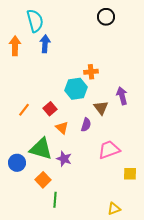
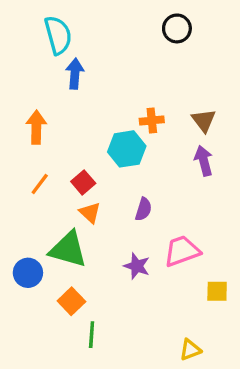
orange arrow: (15, 46) -> (36, 127), moved
brown triangle: (101, 108) -> (204, 121), moved
orange triangle: (62, 128) -> (90, 213), moved
purple star: (64, 159) -> (137, 266), moved

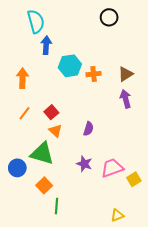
brown triangle: (204, 121) -> (126, 74), turned 35
cyan hexagon: (127, 149) -> (70, 66), moved
pink trapezoid: (182, 251) -> (112, 168), moved
yellow square: (217, 291) -> (134, 179), turned -32

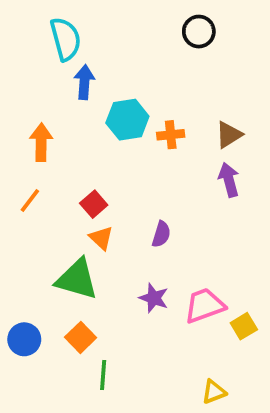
orange line: (25, 113) -> (30, 200), moved
blue circle: (17, 168) -> (24, 339), moved

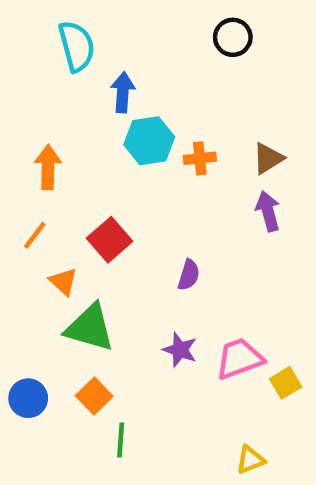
blue arrow: (84, 82) -> (123, 92), moved
red square: (94, 204) -> (110, 240), size x1.4
orange triangle: (101, 238) -> (63, 282), moved

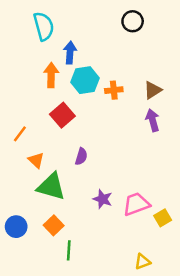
orange arrow: (48, 167) -> (51, 75), moved
red square: (110, 240) -> (62, 115), moved
purple semicircle: (189, 275) -> (81, 156), moved

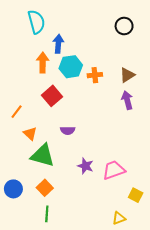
black circle: (133, 21) -> (124, 26), moved
purple semicircle: (81, 156) -> (68, 130), turned 72
yellow square: (163, 218) -> (136, 195), moved, turned -32
green line: (69, 250) -> (47, 214), moved

